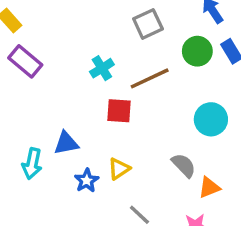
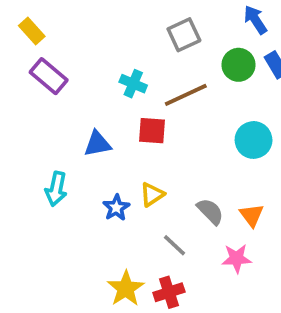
cyan cross: (102, 68) -> (133, 84), turned -35
blue triangle: (66, 143) -> (97, 144), moved
gray semicircle: (184, 165) -> (210, 211), moved
orange triangle: (209, 187) -> (252, 215), turned -45

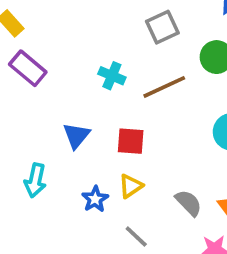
red square: (152, 131) -> (131, 141), moved
blue triangle: (97, 144) -> (76, 136), turned -40
gray line: (175, 245) -> (136, 236), moved

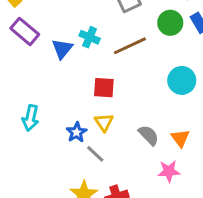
blue triangle: (76, 136) -> (62, 49), moved
yellow triangle: (131, 186) -> (104, 122), turned -30
gray line: (136, 236) -> (95, 154), moved

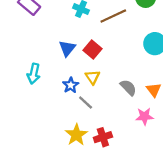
blue triangle: (62, 49) -> (67, 48), moved
red square: (104, 88) -> (93, 49), turned 36

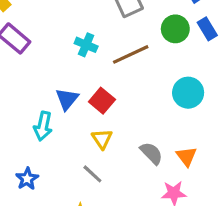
cyan arrow: (34, 74) -> (43, 126), moved
blue star: (71, 85) -> (27, 179), moved

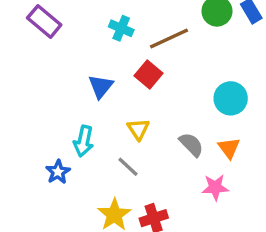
cyan circle: (188, 93) -> (231, 98), moved
red square: (102, 101) -> (149, 74), moved
cyan arrow: (43, 126) -> (84, 141), moved

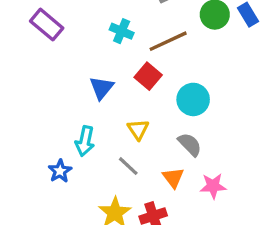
cyan circle: (231, 98) -> (193, 99), moved
orange triangle: (229, 148) -> (173, 178), moved

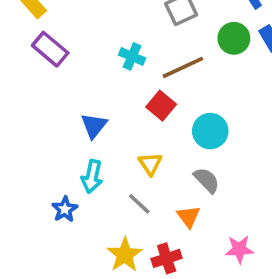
blue triangle: (102, 88) -> (94, 126), moved
pink star: (213, 186) -> (239, 249), moved

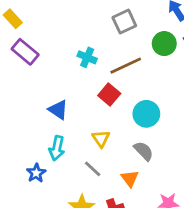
blue triangle: (94, 126) -> (58, 110), turned -35

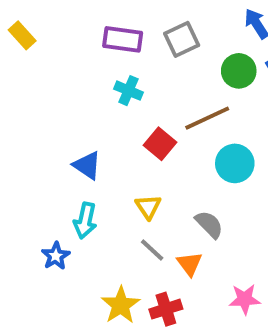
purple rectangle: (25, 52) -> (123, 39), moved, turned -32
brown line: (126, 66) -> (207, 118), moved
cyan circle: (146, 114) -> (235, 163), moved
gray line: (93, 169) -> (152, 250), moved

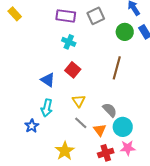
brown line: (207, 118) -> (117, 68), moved, turned -50
red square: (160, 144) -> (73, 70), moved
cyan circle: (235, 163) -> (123, 127), moved
red cross: (166, 309) -> (106, 153), moved

